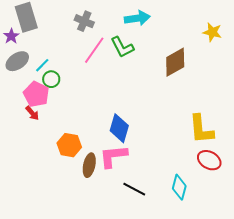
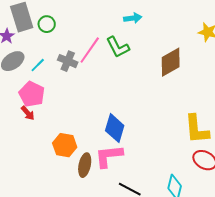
cyan arrow: (137, 18) -> (133, 18), size x0.7
gray cross: (84, 21) -> (68, 61), moved
green circle: (51, 79) -> (47, 24), moved

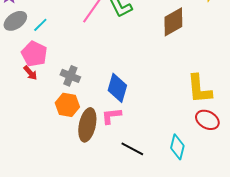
gray cross: (68, 61) -> (70, 76), moved
pink L-shape: (109, 156) -> (111, 116), size x0.7
brown ellipse: (85, 165) -> (87, 125), size x1.4

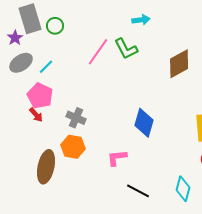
blue diamond: (117, 88) -> (144, 123), moved
brown ellipse: (87, 125) -> (46, 167), moved

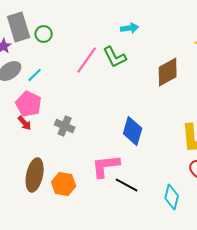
orange hexagon: (73, 147) -> (64, 184), moved
pink L-shape: (117, 158) -> (106, 166), size x1.4
black line: (138, 191) -> (127, 185), moved

